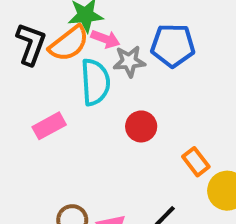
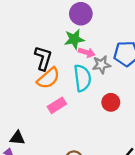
orange semicircle: (69, 44) -> (48, 78), moved

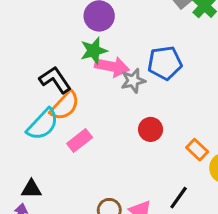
pink arrow: (87, 52) -> (112, 67), size x1.5
black L-shape: (43, 58) -> (55, 80), turned -45
cyan semicircle: (82, 78) -> (43, 124), moved, turned 56

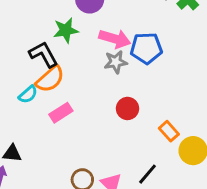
green star: (94, 51) -> (66, 30), moved
pink arrow: (112, 67) -> (115, 39), moved
cyan semicircle: (43, 124) -> (28, 94), size x0.6

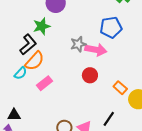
pink arrow: (115, 39) -> (96, 50), moved
blue pentagon: (146, 48) -> (111, 27), moved
black L-shape: (43, 54) -> (28, 44), turned 85

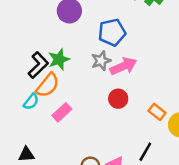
green star: (42, 26) -> (59, 59), moved
blue pentagon: (111, 27) -> (112, 32), moved
pink arrow: (96, 50) -> (123, 66), turned -30

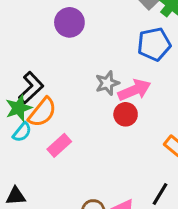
blue pentagon: (112, 32) -> (154, 44), moved
green star: (59, 59) -> (19, 108), moved
red circle: (118, 99) -> (126, 114), moved

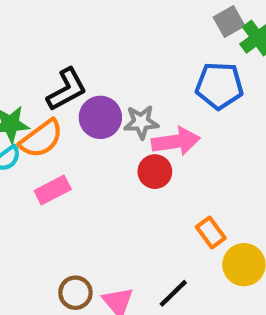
purple circle: (69, 22) -> (100, 117), moved
black L-shape: (31, 88) -> (67, 89), moved

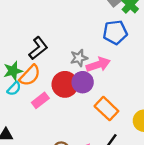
purple circle: (100, 117) -> (83, 82), moved
red circle: (155, 172) -> (65, 84), moved, size x1.5
orange rectangle: (211, 232) -> (106, 109), moved, size x1.5

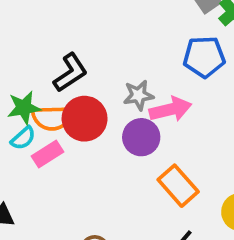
orange semicircle: (30, 75) -> (52, 118), turned 40
red circle: (65, 84) -> (85, 119), moved
pink rectangle: (40, 100) -> (48, 154), moved

